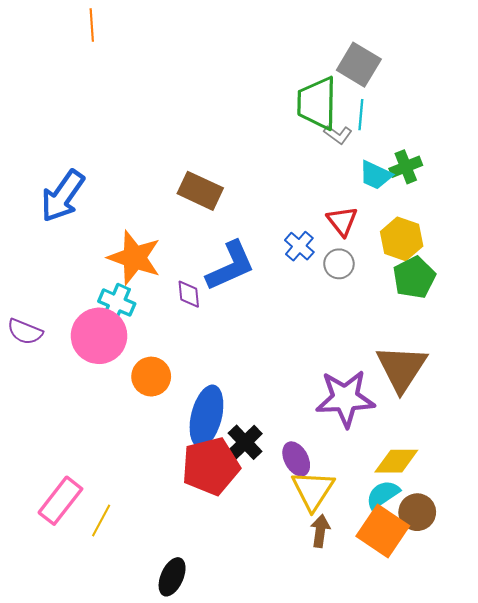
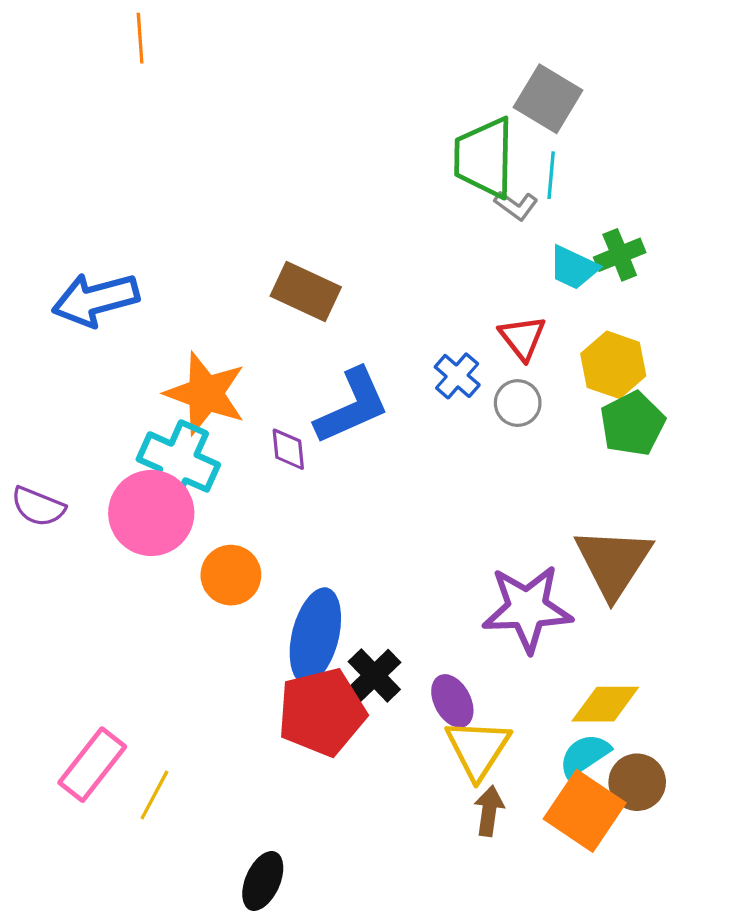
blue arrow: (63, 196) -> (95, 299), turned 40
cyan cross: (117, 302) -> (178, 462), size x1.4

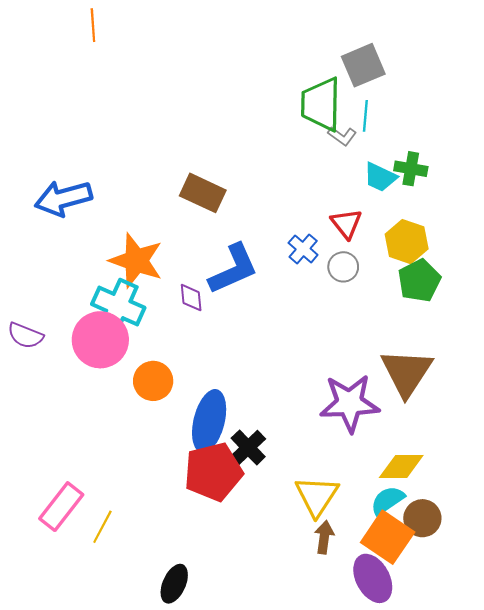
gray square: (548, 99) -> (363, 65), turned 36
green cross: (620, 255) -> (411, 169), turned 32
purple ellipse: (452, 701) -> (373, 578), moved, size x1.4

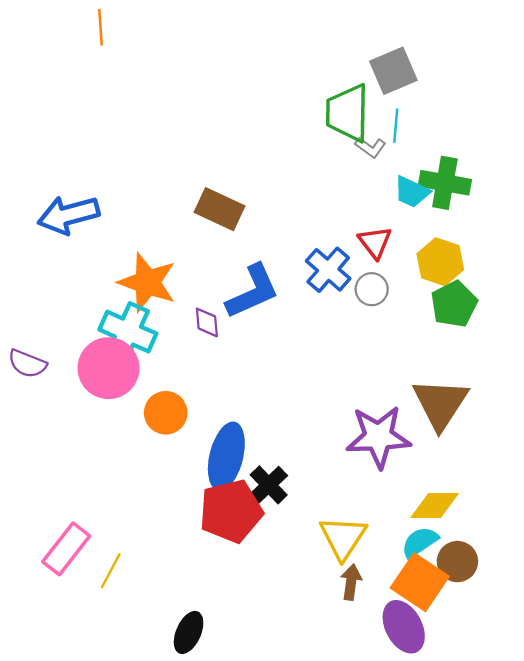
green cross: (411, 169) -> (445, 183), size x1.4
blue cross: (303, 249) -> (328, 270), size x1.4

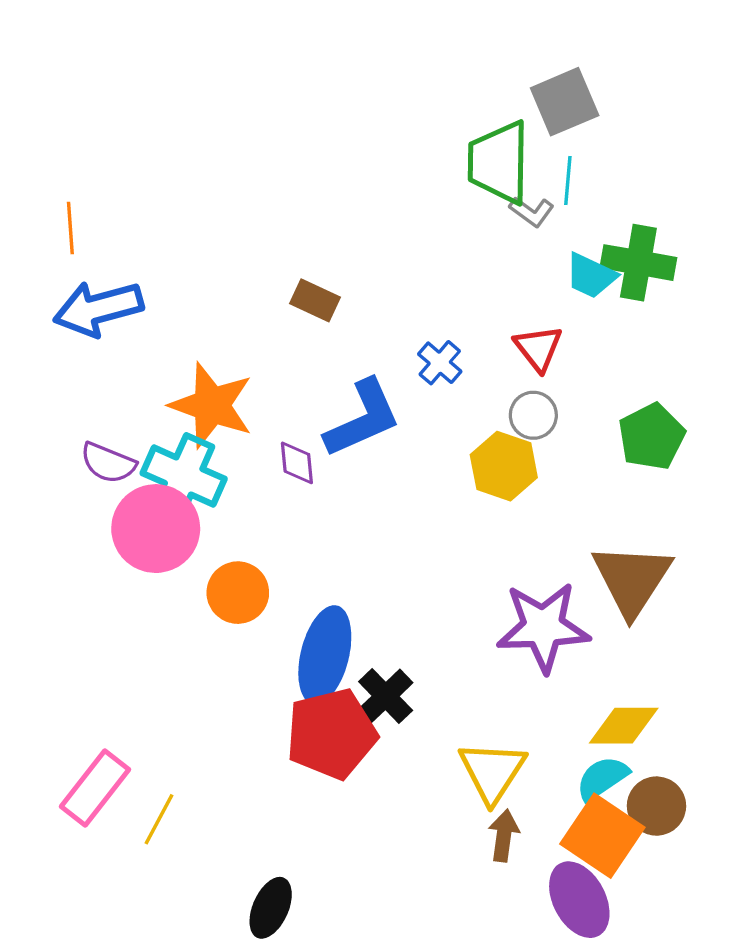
orange line: (100, 27) -> (70, 228), moved
brown rectangle: (219, 209) -> (315, 300), size x0.7
yellow hexagon: (440, 262) -> (504, 466), moved
blue cross: (328, 270) -> (440, 363), moved, size x0.7
purple semicircle: (27, 364) -> (108, 463), moved

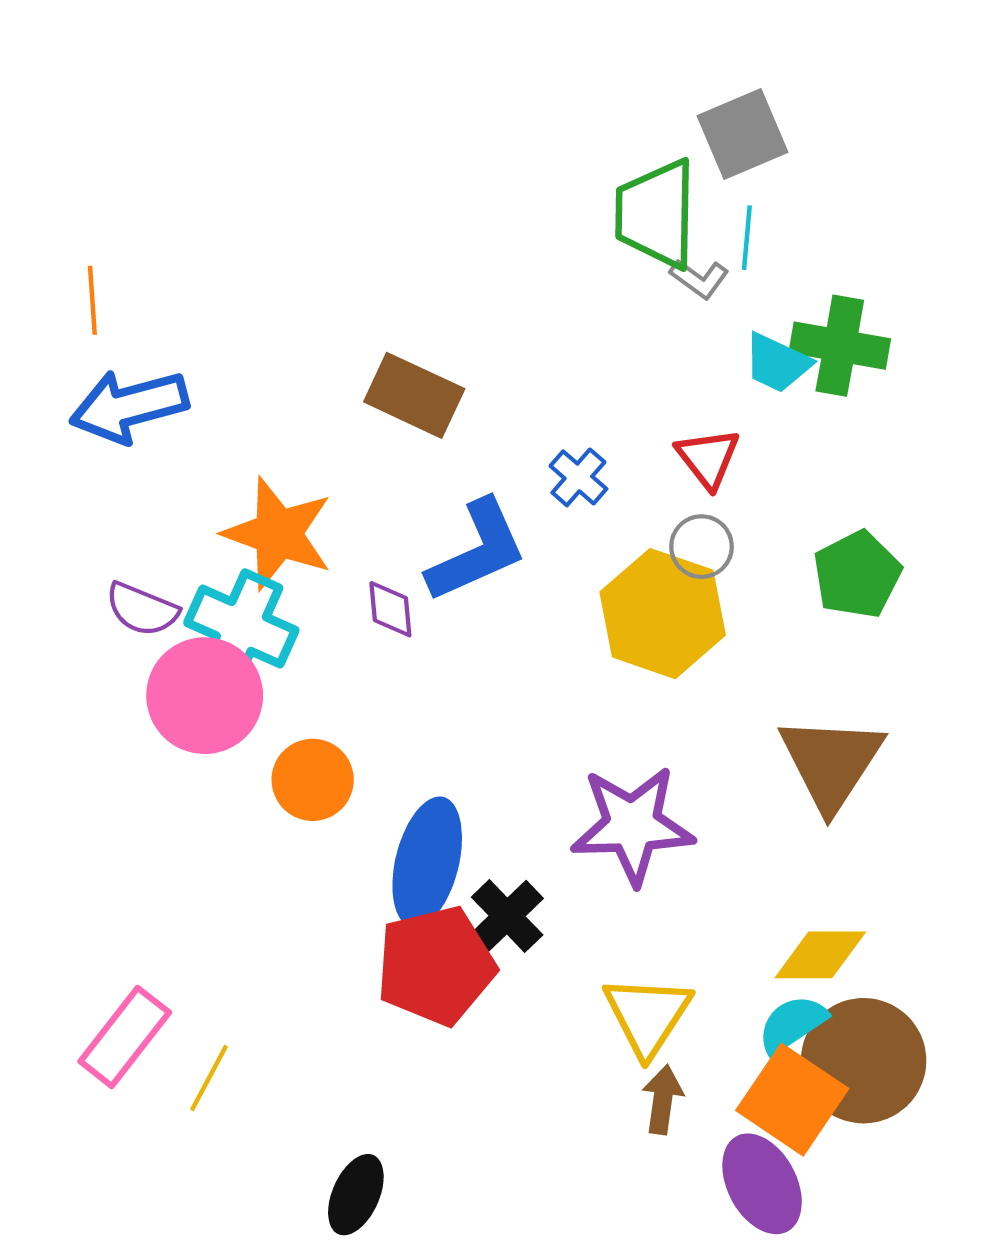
brown rectangle: (315, 300) -> (414, 395), size x1.5
yellow hexagon: (504, 466) -> (663, 614), size x1.4
purple star: (543, 627) -> (632, 825), moved
brown circle: (656, 806) -> (864, 1061), size x1.6

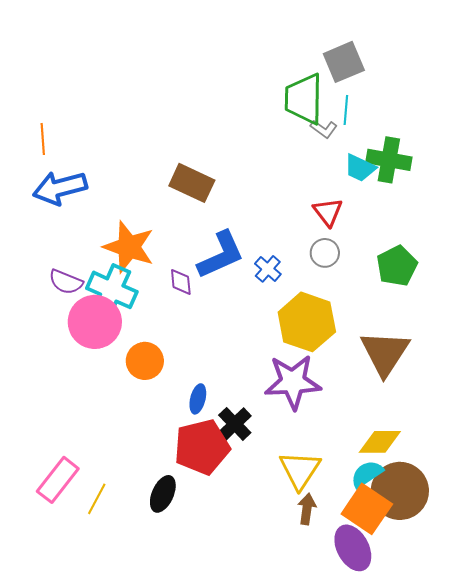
blue cross: (578, 477) -> (268, 269), moved
yellow hexagon: (663, 614) -> (307, 322), moved
blue ellipse: (427, 862) -> (198, 399), size x0.5
black ellipse: (356, 1195) -> (163, 494), moved

